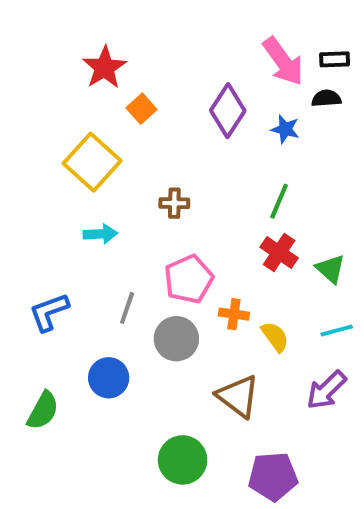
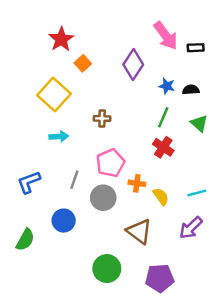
black rectangle: (335, 59) -> (196, 48), moved
black semicircle: (326, 98) -> (191, 90), moved
blue star: (285, 129) -> (167, 86), moved
green triangle: (330, 269) -> (199, 123), moved

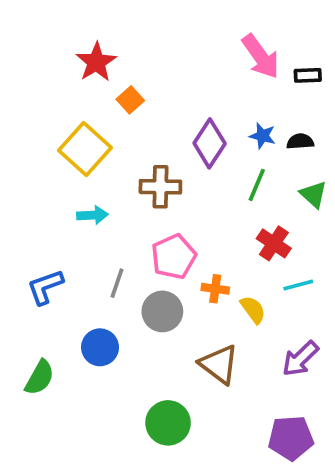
purple diamond: (133, 64) -> (210, 143), moved
brown cross: (102, 118) -> (160, 187), size x1.5
red cross: (163, 147) -> (274, 243), moved
cyan line: (197, 193) -> (298, 285), moved
purple pentagon: (160, 278) -> (291, 438), moved

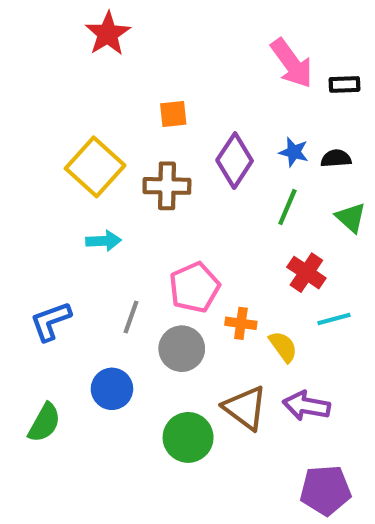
red star: (96, 62) -> (108, 34), moved
orange square: (130, 100) -> (173, 114), moved, turned 36
brown cross: (160, 187) -> (167, 186), moved
purple arrow: (300, 359) -> (306, 406), moved, turned 54
green circle: (168, 423) -> (188, 437), moved

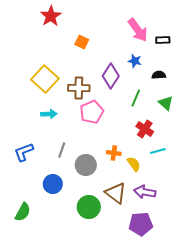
orange square: (173, 114) -> (82, 42), moved, turned 32
blue star: (294, 152) -> (135, 61), moved
pink pentagon: (194, 287) -> (92, 112), moved
green semicircle: (44, 423) -> (23, 212), moved
purple pentagon: (325, 490) -> (141, 224), moved

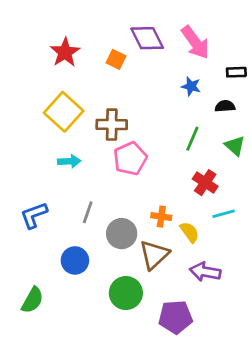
red star: (51, 16) -> (65, 52), moved
black rectangle: (163, 40) -> (236, 72), moved
purple diamond: (111, 76) -> (147, 38), moved, turned -60
brown triangle: (116, 193) -> (154, 255), moved, turned 40
purple pentagon: (141, 224) -> (175, 317), moved

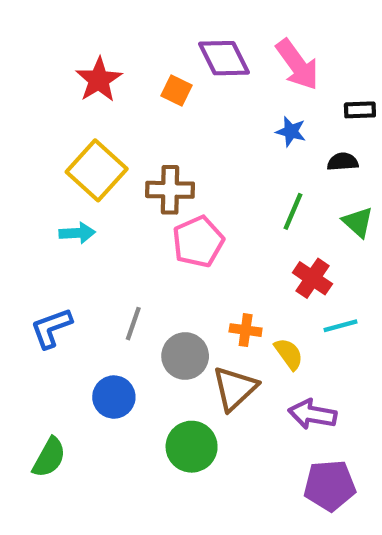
cyan arrow: (69, 161) -> (77, 233), moved
purple pentagon: (175, 317) -> (330, 485), moved

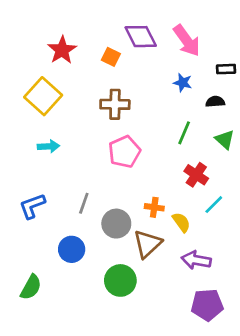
yellow square: (97, 170) -> (43, 96), moved
brown cross: (170, 190) -> (115, 104), moved
cyan line: (341, 326) -> (214, 205), turned -30

